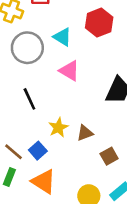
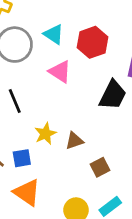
red hexagon: (99, 23) -> (92, 42), moved
blue square: (38, 151) -> (22, 158), turned 30

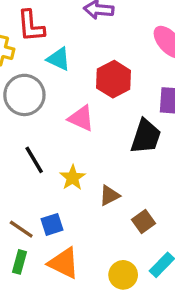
cyan triangle: (54, 34) -> (59, 59), moved
yellow star: (45, 134) -> (73, 178), moved

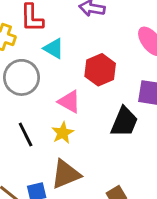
yellow star: (73, 178) -> (63, 133), moved
brown triangle: (109, 195) -> (66, 174), moved, size x1.6

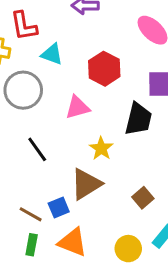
pink triangle: (69, 102) -> (77, 107), turned -35
yellow star: (63, 133) -> (101, 148), moved

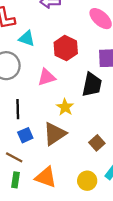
black line: (37, 149) -> (18, 109), turned 36
blue square: (59, 207) -> (25, 135), moved

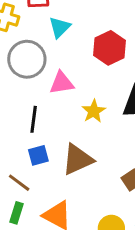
cyan triangle: (27, 38) -> (60, 27), turned 48
pink triangle: (47, 77) -> (62, 83), moved
yellow star: (65, 107) -> (94, 111), moved

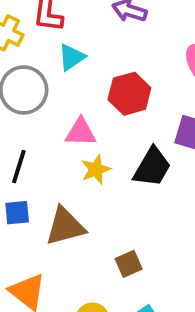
pink triangle: (62, 83) -> (81, 132), moved

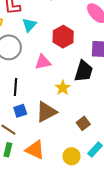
yellow star: (96, 169) -> (63, 88), moved

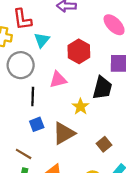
black line: (16, 87) -> (33, 96), moved
blue square: (20, 111) -> (37, 124), moved

